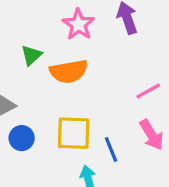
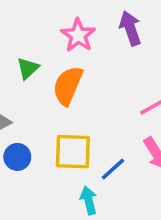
orange semicircle: (69, 71) -> (68, 86), turned 123
blue line: (111, 149) -> (113, 169), turned 70

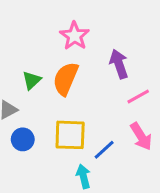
purple arrow: (130, 28) -> (119, 64), moved
green triangle: (28, 68) -> (32, 80), moved

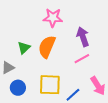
pink star: (75, 36) -> (53, 18), turned -30
pink line: (138, 96) -> (82, 59), moved

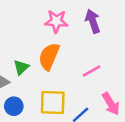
purple arrow: (83, 37) -> (93, 21), moved
green triangle: (24, 48) -> (21, 67), moved

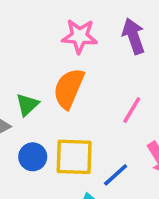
pink line: (92, 71) -> (132, 110), turned -30
blue circle: (14, 106) -> (33, 157), moved

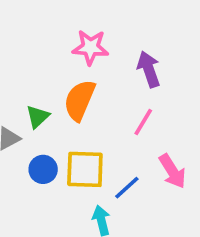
purple arrow: (134, 36) -> (149, 69), moved

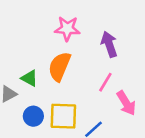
green triangle: (38, 117) -> (29, 78), turned -48
pink arrow: (172, 171) -> (126, 103), moved

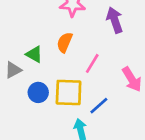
orange semicircle: (60, 66) -> (65, 42), size x0.7
pink line: (105, 82) -> (92, 63), moved

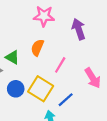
yellow square: (69, 92) -> (41, 89), turned 30

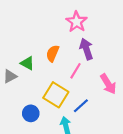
pink star: (44, 16) -> (77, 22), moved, turned 30
purple arrow: (79, 29) -> (86, 49), moved
blue circle: (16, 89) -> (31, 113), moved

